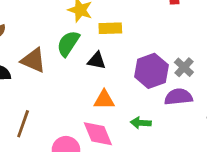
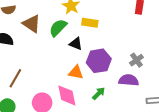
brown triangle: (33, 60) -> (32, 24), moved
purple hexagon: (151, 71) -> (99, 61), moved
green arrow: (141, 123) -> (99, 93), turned 120

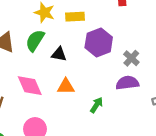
yellow rectangle: (90, 23) -> (75, 17), moved
purple hexagon: (99, 61) -> (99, 42), moved
pink diamond: (67, 95) -> (30, 86), moved

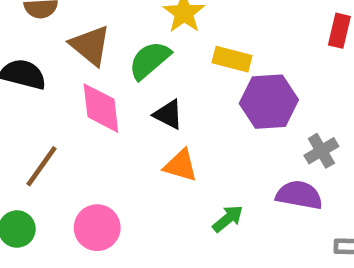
yellow rectangle: (75, 17) -> (232, 59), moved
black triangle: (59, 54) -> (168, 114), moved
pink diamond: (30, 86) -> (101, 108), moved

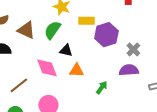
pink diamond: (101, 108) -> (47, 68), moved
brown line: (42, 166) -> (19, 85), turned 30

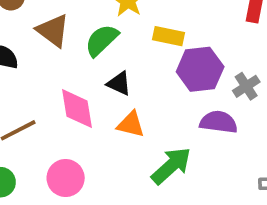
gray cross: (133, 49) -> (246, 86), moved
purple semicircle: (129, 70) -> (219, 122), moved
green arrow: (102, 87) -> (171, 166), size x1.6

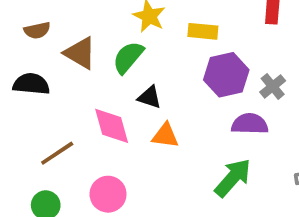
yellow rectangle: (169, 36) -> (203, 31), moved
green arrow: (171, 166) -> (233, 178), moved

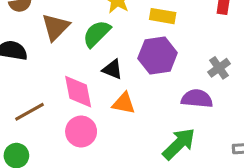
brown triangle: (80, 53) -> (56, 27), turned 40
purple hexagon: (226, 75) -> (158, 56), moved
pink circle: (108, 194) -> (81, 131), moved

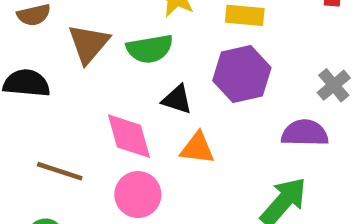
green semicircle: (97, 34) -> (150, 49), turned -140
brown line: (30, 112) -> (60, 171), turned 52

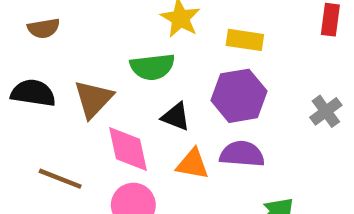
brown triangle: (89, 44) -> (93, 99), moved
purple semicircle: (305, 133) -> (242, 154), moved

